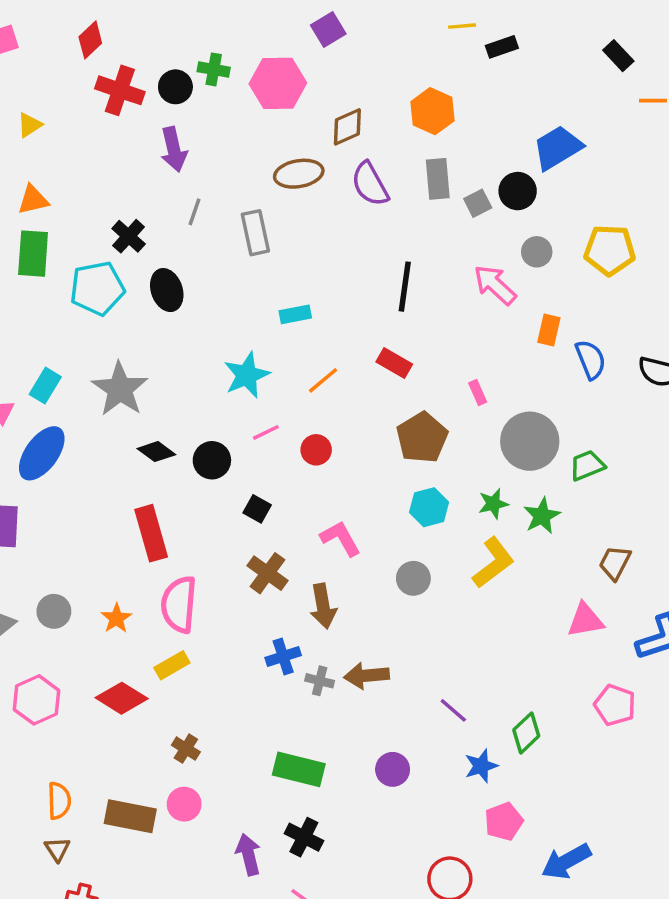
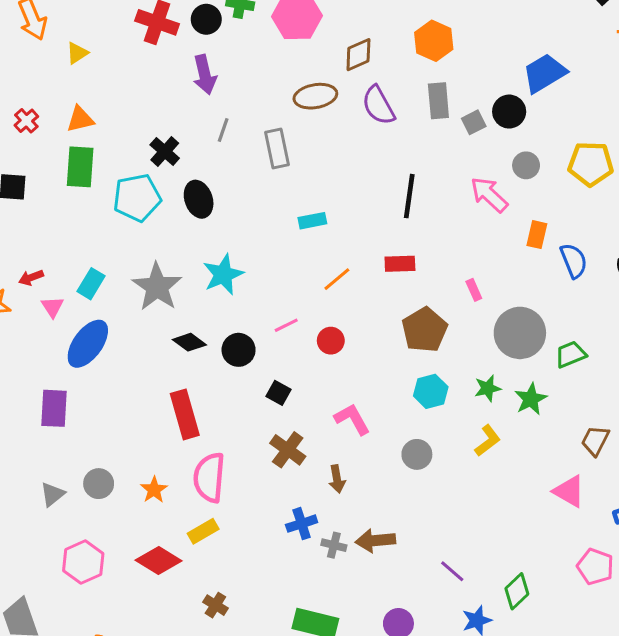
red rectangle: (394, 363) -> (400, 264), turned -32
cyan star: (247, 375) -> (223, 275), moved
yellow L-shape: (493, 563) -> (488, 441), size x0.7
brown arrow: (323, 606) -> (337, 479), size x0.7
pink triangle: (585, 620) -> (569, 491), turned 40

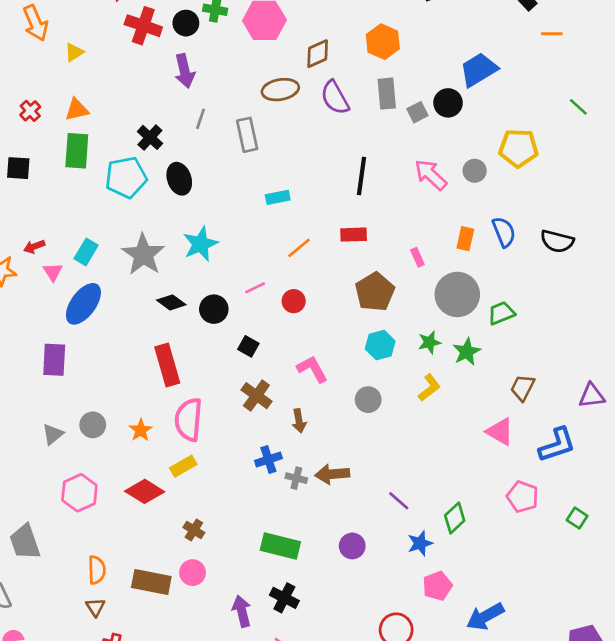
gray circle: (526, 165) -> (475, 171), moved
orange rectangle: (537, 235) -> (465, 239), moved

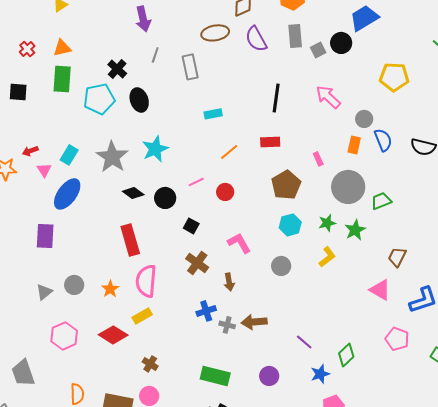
gray circle: (475, 171) -> (364, 119), moved

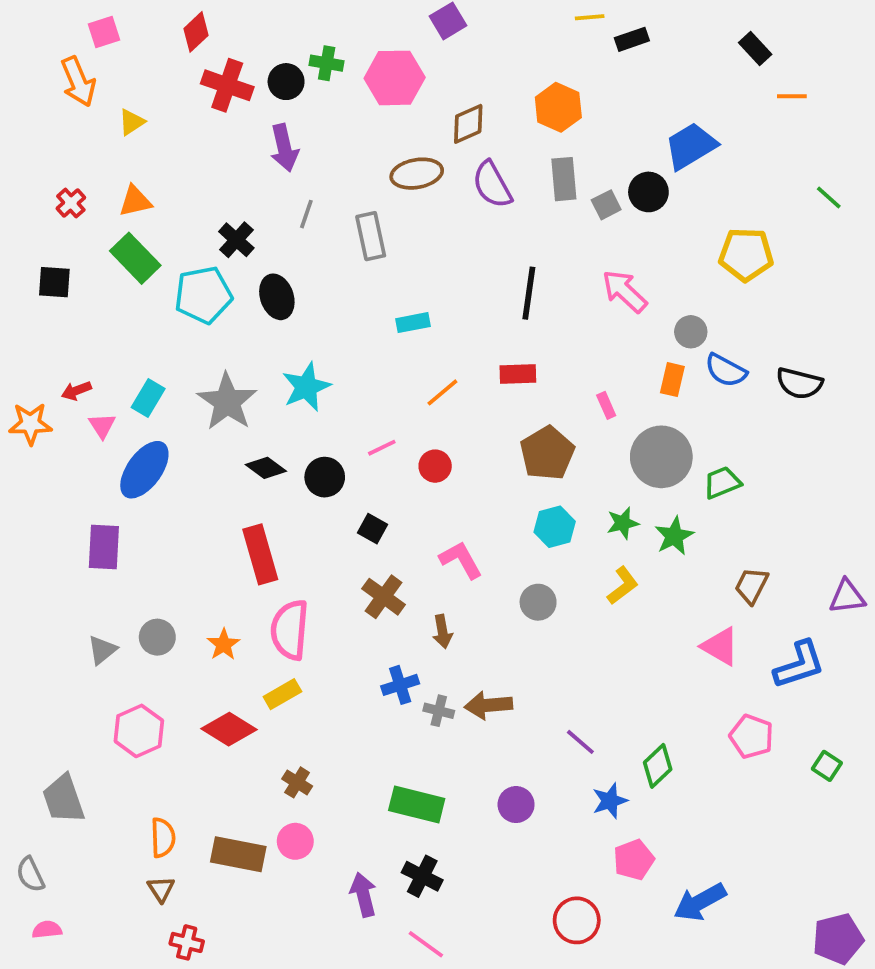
green rectangle: (62, 79) -> (135, 258), turned -48
blue semicircle: (383, 140) -> (726, 370), turned 140

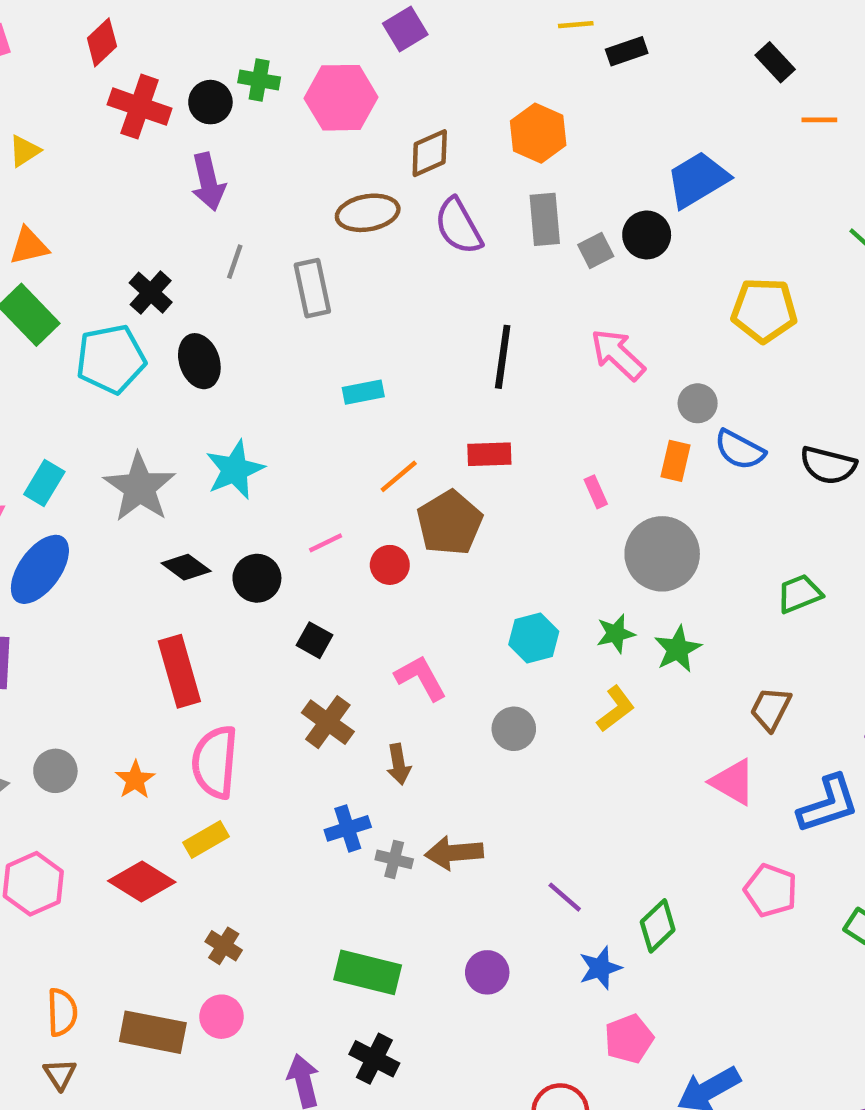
brown pentagon: (547, 453) -> (450, 523), moved
green trapezoid: (722, 483) -> (799, 594), moved

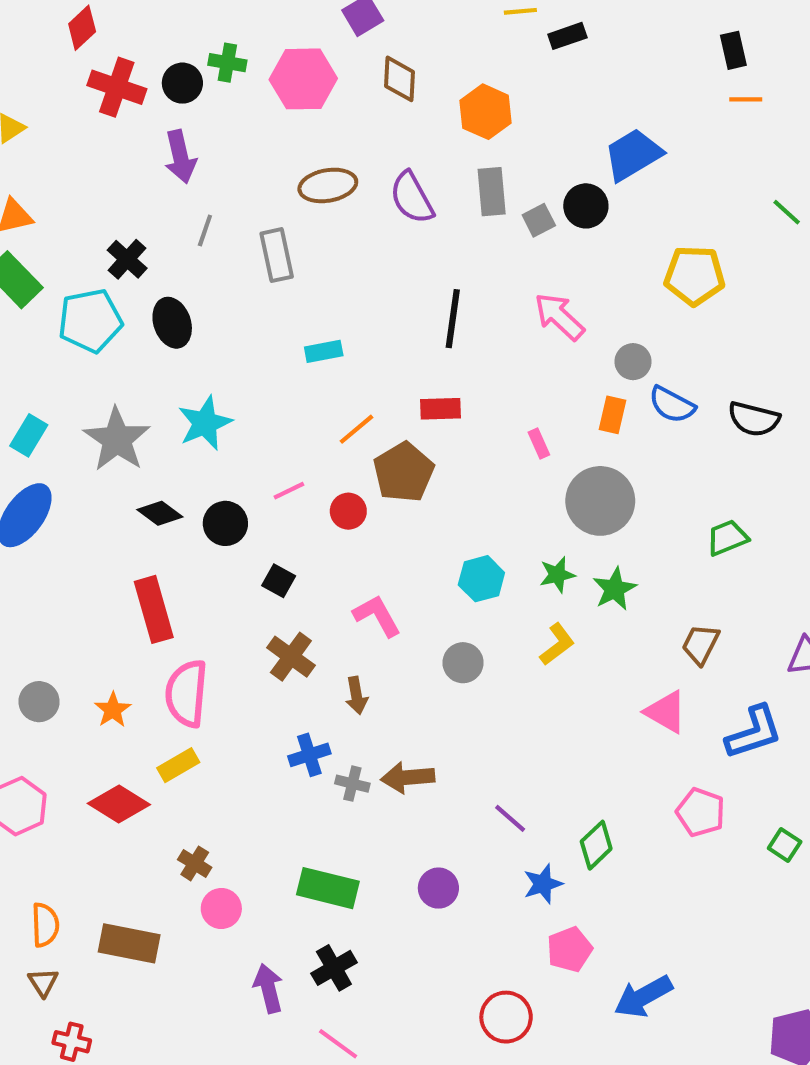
black rectangle: (775, 62) -> (733, 50), moved, turned 30
brown diamond: (430, 153) -> (400, 79), moved, turned -63
pink circle: (221, 1017) -> (221, 909), moved
black cross: (374, 1059) -> (334, 968), turned 33

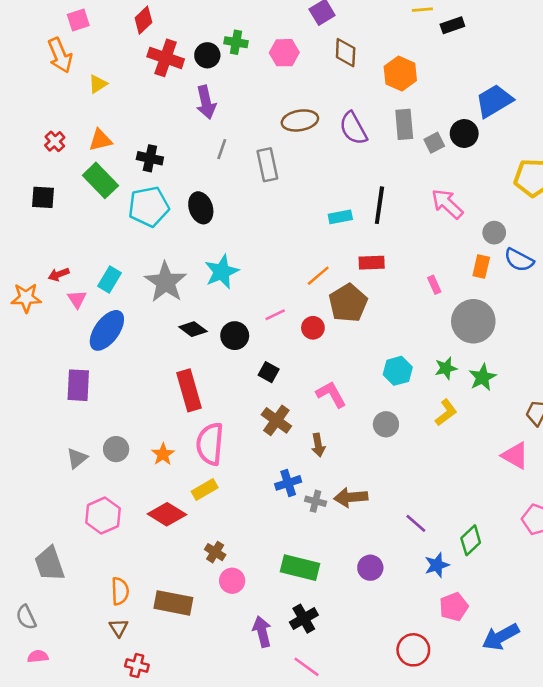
pink hexagon: (303, 79) -> (284, 53), size x0.7
black cross: (127, 259) -> (150, 158), moved, turned -30
cyan rectangle: (324, 351) -> (340, 217), moved

